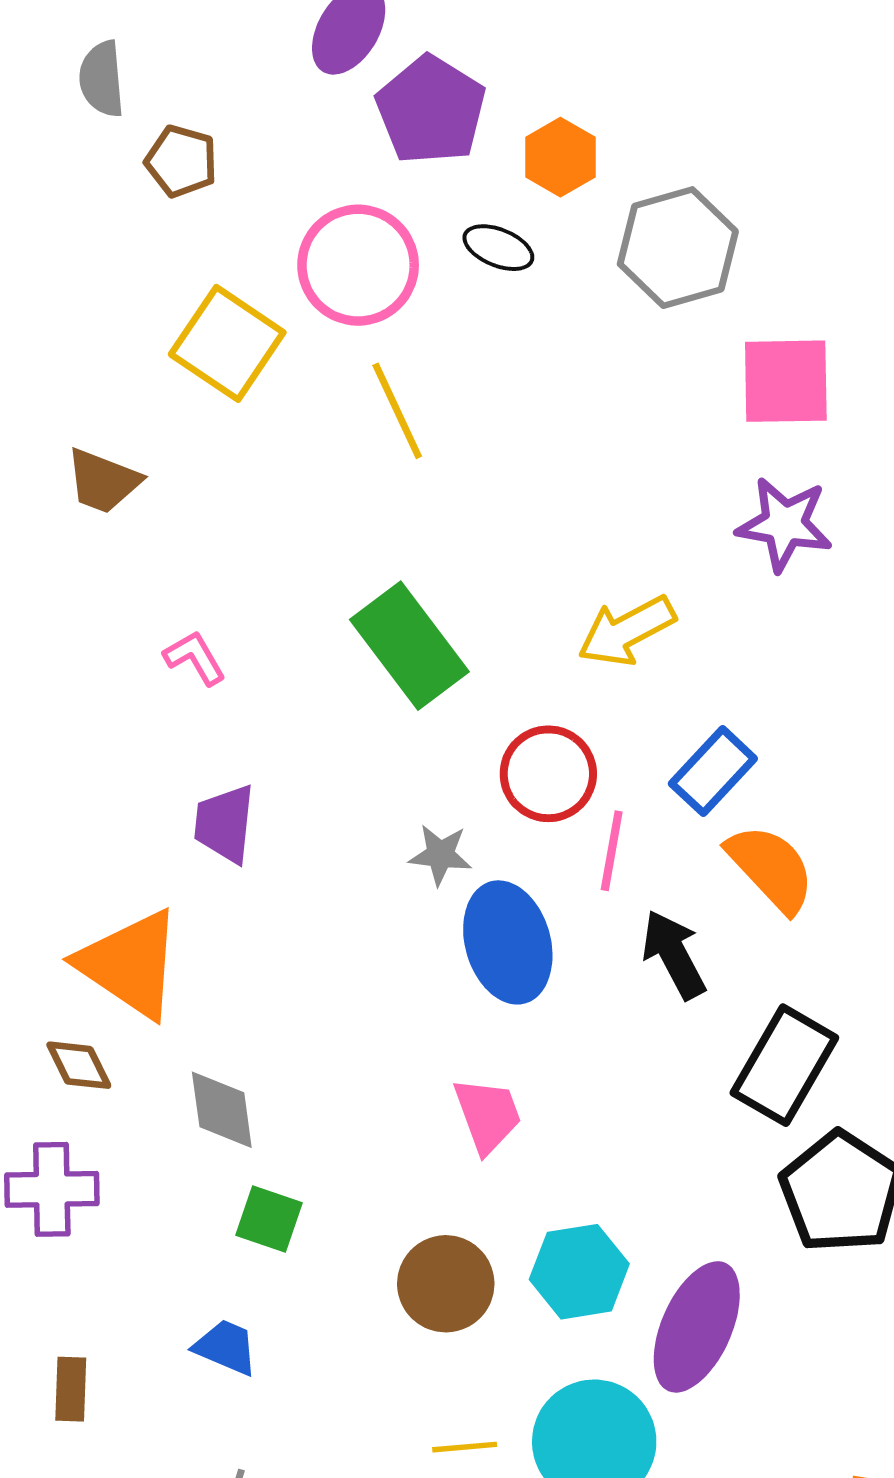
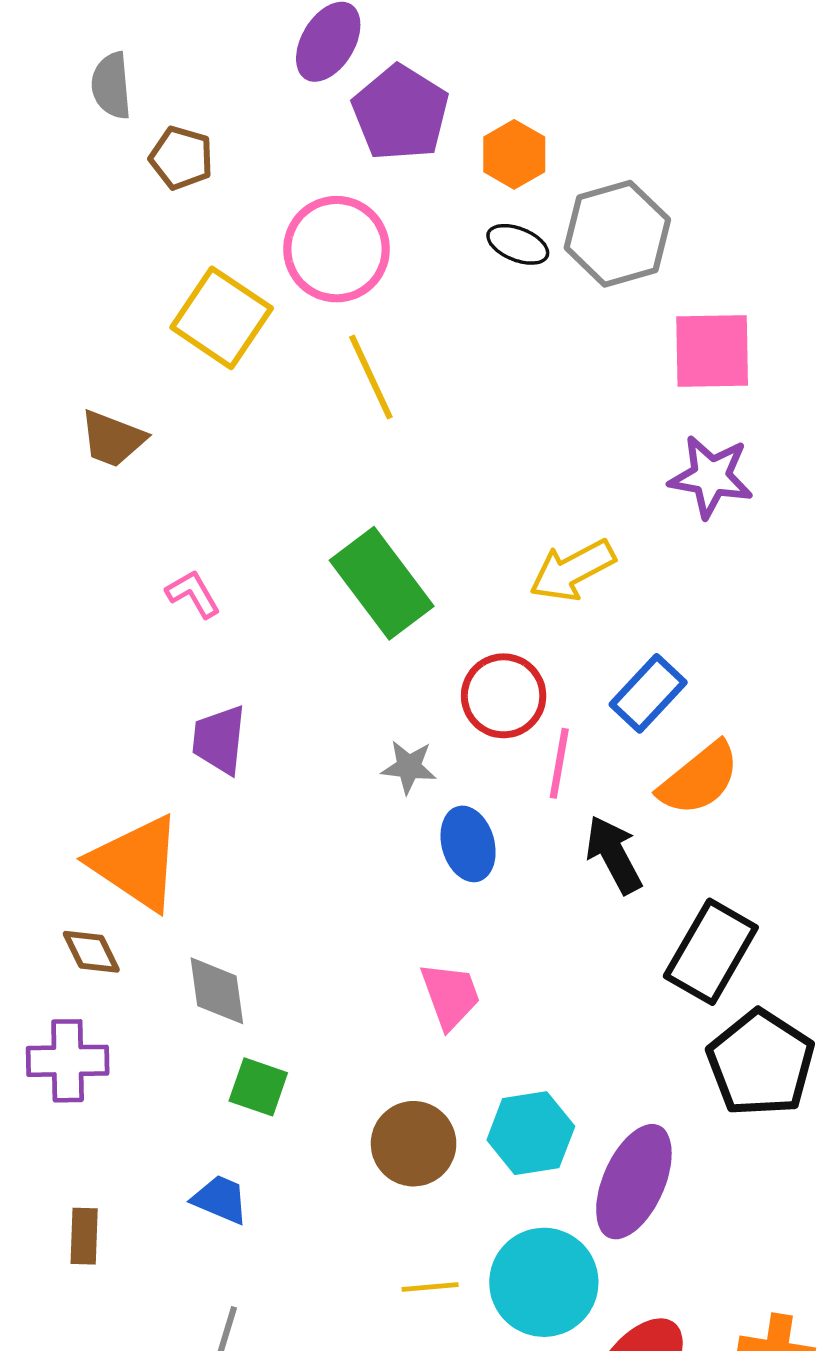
black ellipse: (498, 248) -> (518, 244), moved
orange semicircle: (771, 868) -> (699, 779), turned 94
blue ellipse: (508, 942) -> (468, 844), size x0.7

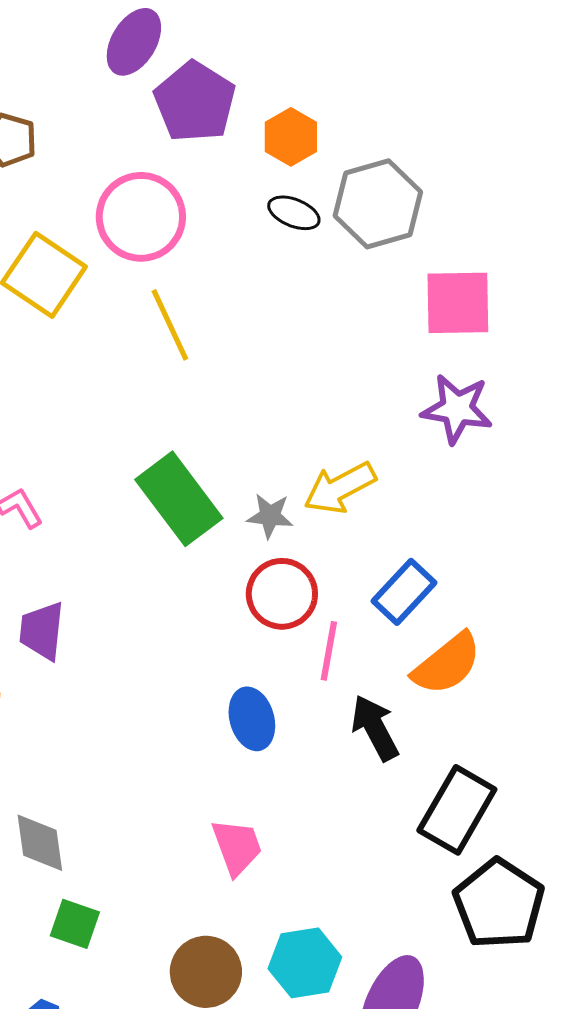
gray star: (409, 767) -> (270, 516), moved

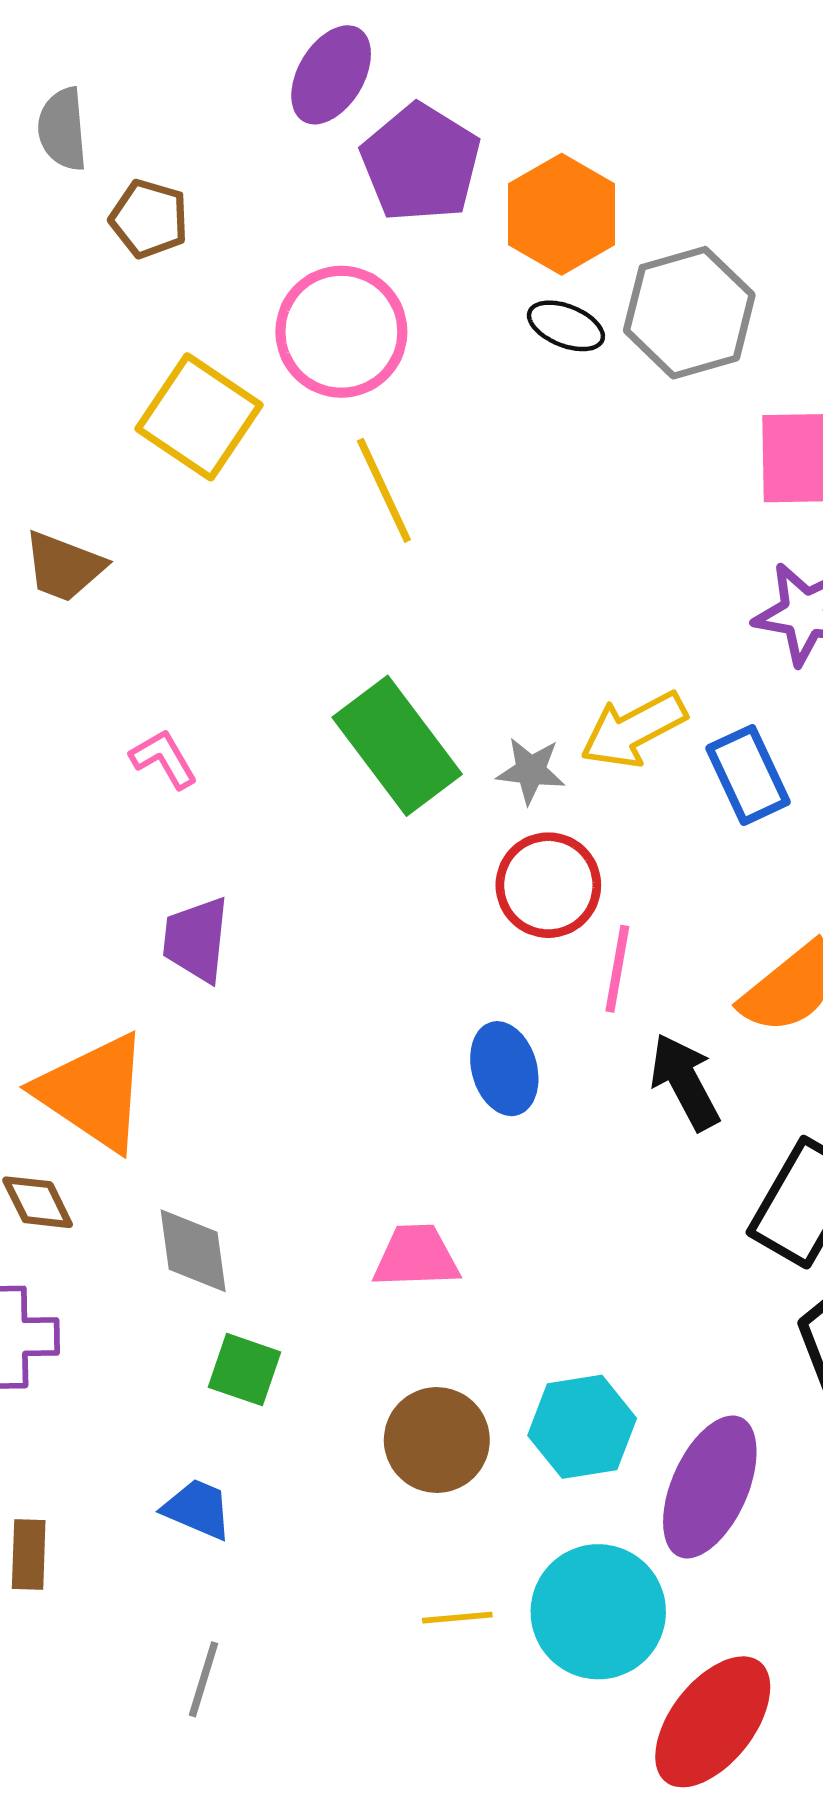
orange hexagon: (291, 137) -> (562, 214), size x1.4
blue rectangle: (404, 592) -> (748, 775), moved, turned -68
pink trapezoid: (237, 847) -> (416, 1257), moved, turned -72

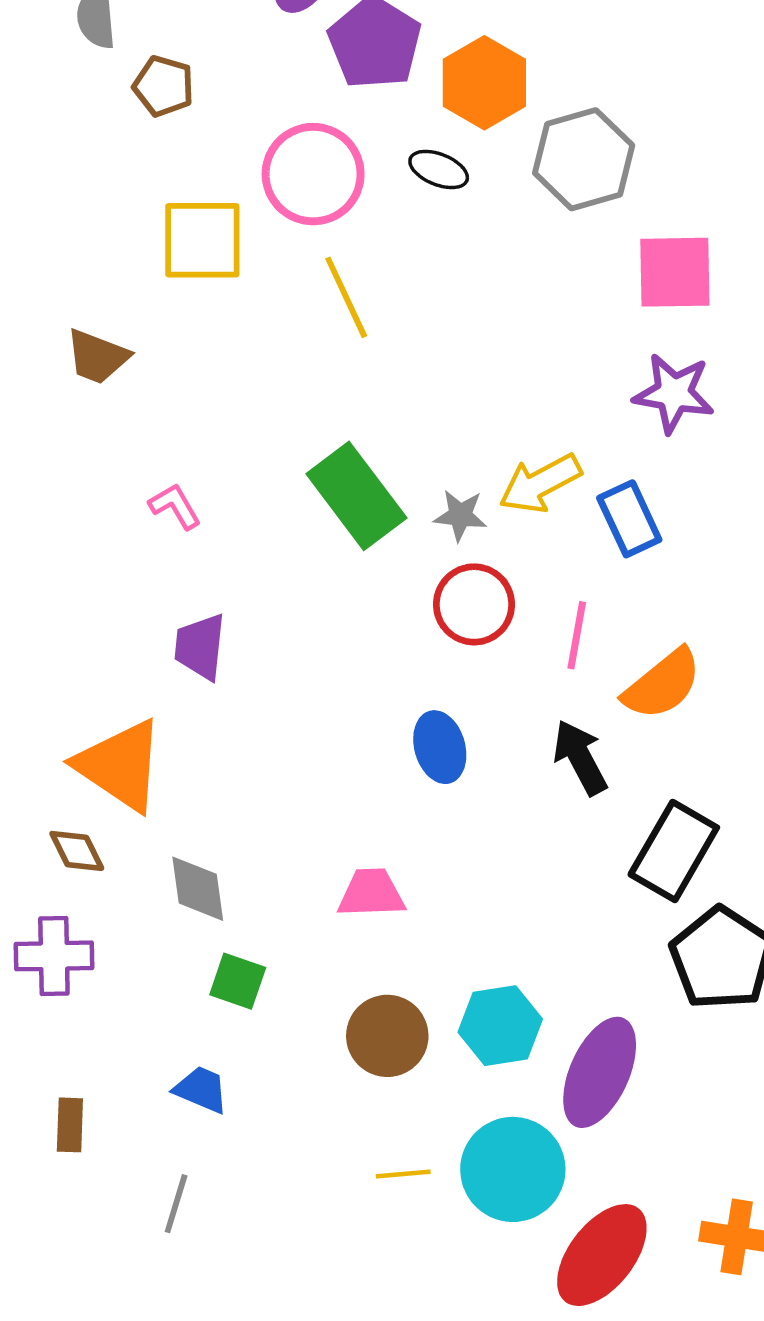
black ellipse: (566, 326) -> (439, 169), moved
yellow square: (199, 417) -> (202, 240), turned -34
pink line: (617, 969) -> (577, 635), moved
gray line: (203, 1679) -> (176, 1204), moved

